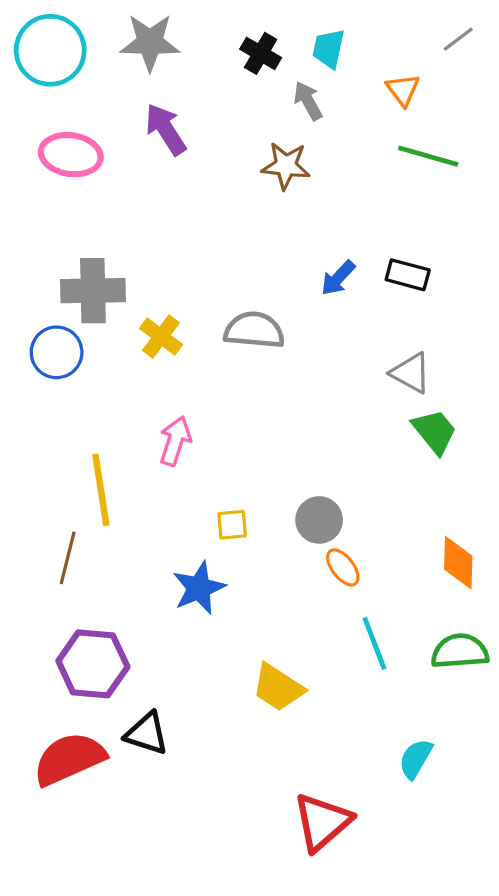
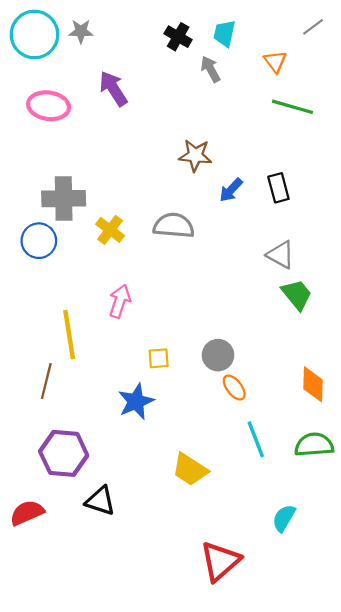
gray star: (150, 42) -> (81, 31), moved, size x0.6
brown star: (286, 166) -> (195, 155), moved
black rectangle: (408, 275) -> (278, 188), turned 60
red semicircle: (69, 759) -> (27, 513), moved, size x0.7

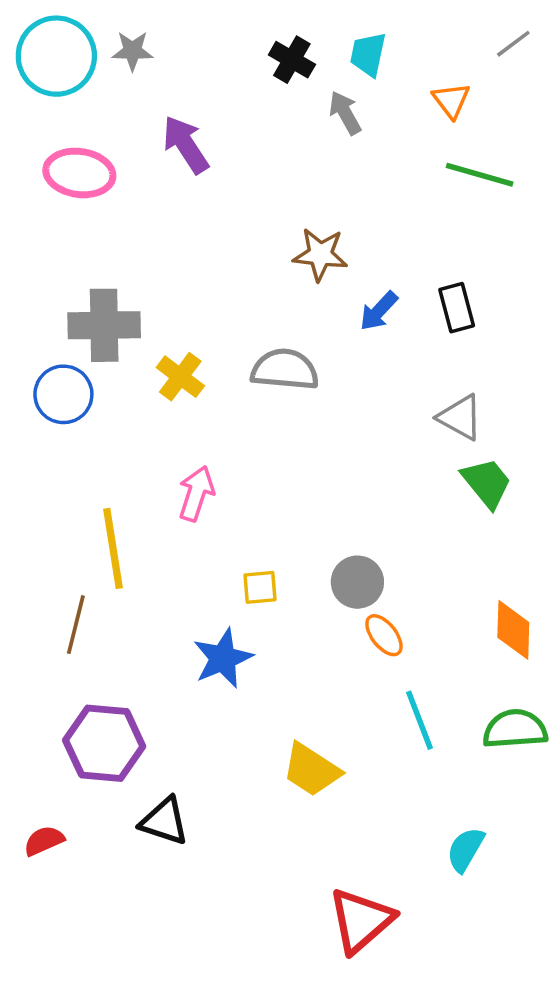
red semicircle: (27, 513) -> (44, 841), size x0.7

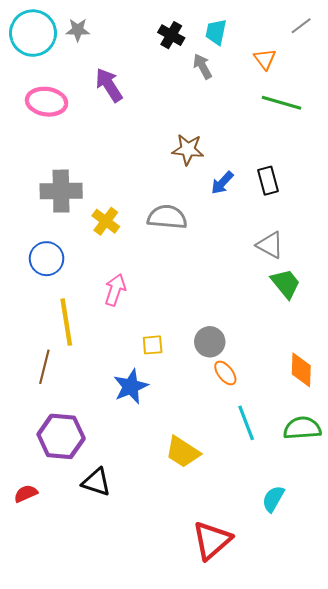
blue circle: (63, 394) -> (47, 259), moved

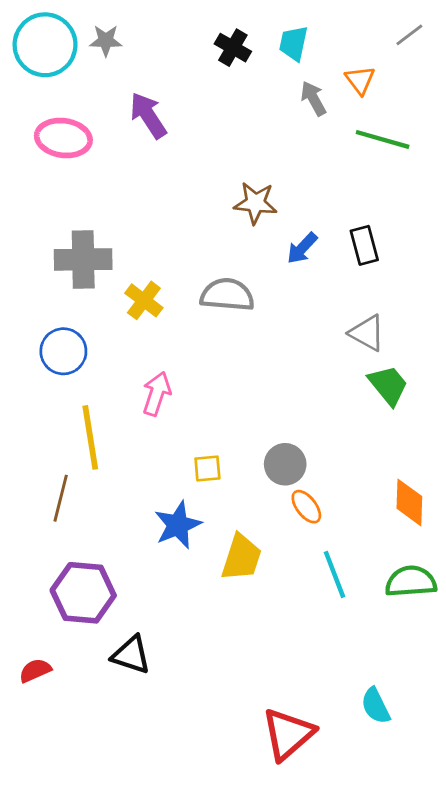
gray arrow: (202, 66) -> (313, 98), moved
yellow trapezoid: (183, 452) -> (241, 557), moved, turned -105
cyan semicircle: (273, 499) -> (376, 706), moved, turned -56

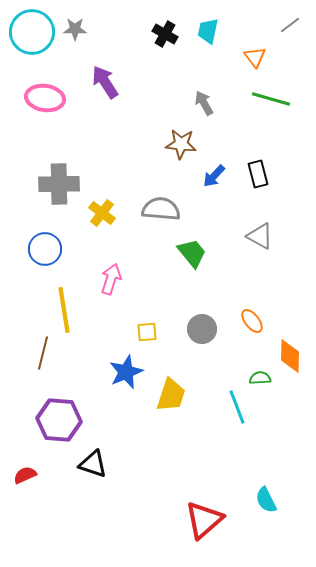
gray arrow: (313, 98) -> (204, 103), moved
green trapezoid: (388, 385) -> (192, 253), moved
orange ellipse: (306, 507) -> (252, 321), moved
green semicircle: (411, 581) -> (260, 378), moved, size x0.6

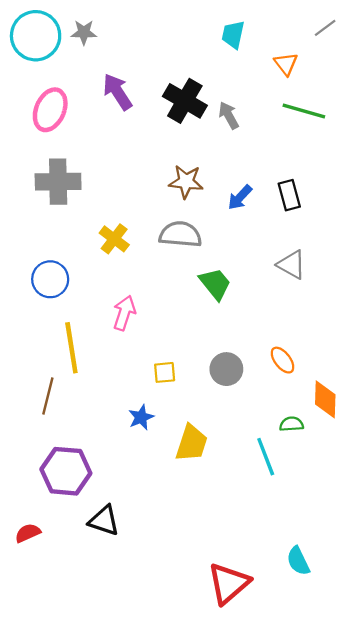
black cross: (165, 34) -> (185, 101), moved, size x1.5
pink ellipse: (45, 98) -> (50, 110), turned -75
brown star: (181, 144) -> (186, 182), moved
gray cross: (59, 184) -> (58, 182), moved
blue star: (126, 372) -> (141, 417), size x0.7

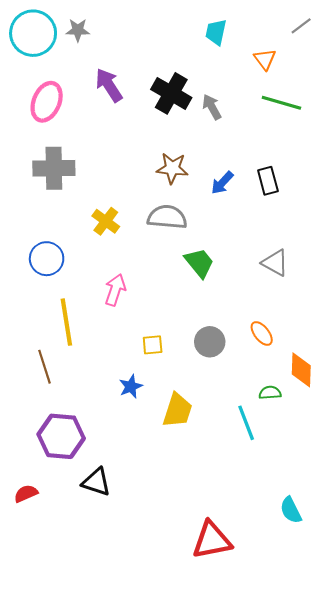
gray triangle: (291, 265) -> (275, 263), moved
brown line: (48, 396) -> (45, 367), turned -32
cyan semicircle: (298, 561) -> (291, 510), moved
red triangle: (229, 583) -> (212, 540), turned 30

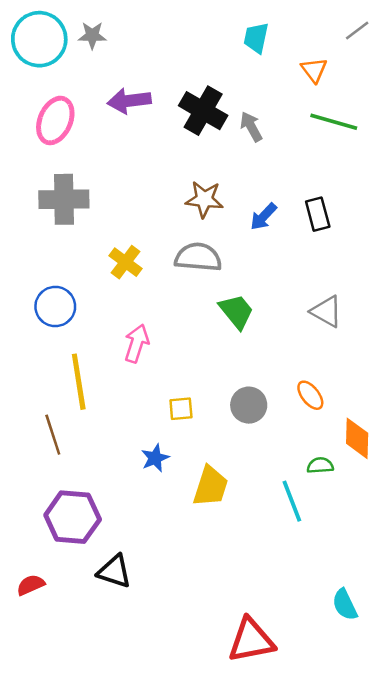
purple arrow: (109, 85) -> (129, 101), turned -64

